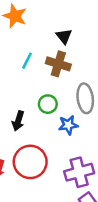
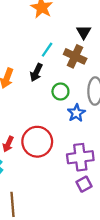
black arrow: (18, 121) -> (36, 72), moved
blue star: (68, 125) -> (76, 113), turned -30

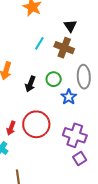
black arrow: (36, 72) -> (30, 84), moved
purple cross: (80, 157) -> (75, 135), turned 30

